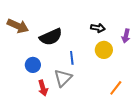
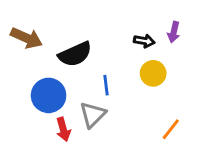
purple arrow: (126, 36) -> (174, 32), moved
blue circle: (33, 65) -> (49, 95), size x1.5

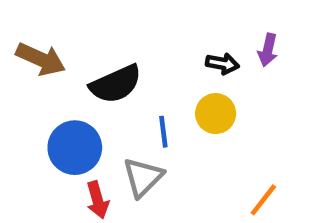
yellow circle: (153, 73) -> (216, 114), moved

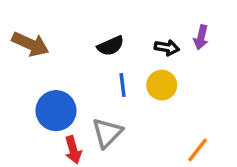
black semicircle: (116, 84) -> (111, 46), moved, size x0.7
blue line: (163, 132) -> (123, 85), moved

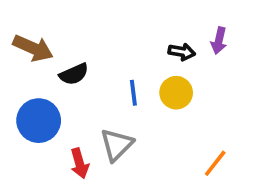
black semicircle: (111, 46) -> (74, 74), moved
blue circle: (56, 111) -> (39, 121), moved

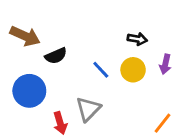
purple arrow: (219, 41) -> (165, 64), moved
blue line: (133, 93) -> (101, 70), turned -36

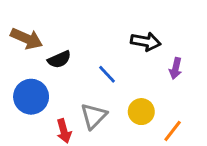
black arrow: (137, 39) -> (146, 42), size x1.4
yellow circle: (133, 70) -> (141, 112), moved

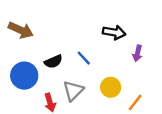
black semicircle: (59, 59) -> (53, 62), moved

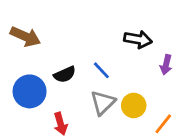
gray triangle: (73, 91) -> (103, 103), moved

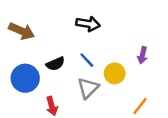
black arrow: (138, 39) -> (88, 24), moved
yellow circle: (134, 105) -> (115, 73), moved

